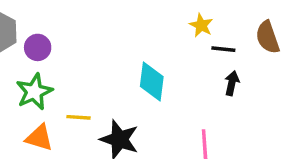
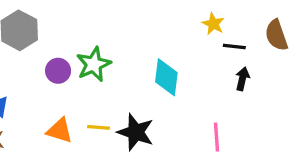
purple circle: (38, 47) -> (58, 71), moved
green star: (34, 92) -> (94, 64), moved
yellow line: (79, 117) -> (98, 127), moved

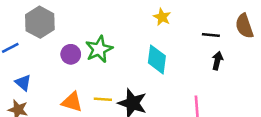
yellow star: (213, 24) -> (162, 17), moved

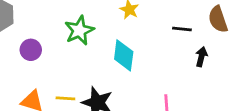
green star: (99, 49) -> (79, 30), moved
black arrow: (217, 61) -> (201, 57), moved

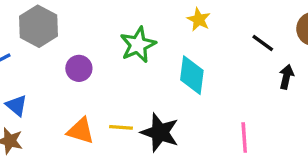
black line: (182, 29) -> (263, 43), turned 30

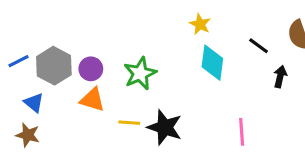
gray hexagon: (38, 26) -> (54, 66), moved
green star: (138, 45) -> (140, 73), moved
cyan diamond: (192, 75) -> (212, 63), moved
orange triangle: (81, 131) -> (92, 100), moved

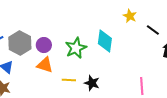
yellow star: (200, 24) -> (130, 16), moved
cyan diamond: (212, 63) -> (105, 41), moved
black star: (165, 127) -> (92, 83), size x0.7

